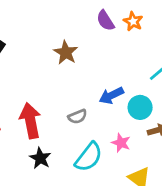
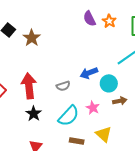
brown star: (66, 53) -> (32, 38), moved

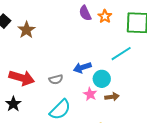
red arrow: (29, 86) -> (22, 78), turned 110
pink star: (93, 108) -> (90, 94), moved
black star: (34, 114) -> (13, 104), moved

